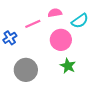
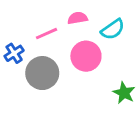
green star: (68, 66) -> (124, 93), moved
gray circle: (26, 70) -> (42, 73), moved

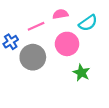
green star: (124, 93) -> (81, 73), moved

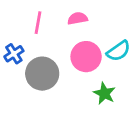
cyan semicircle: (88, 23) -> (119, 51), moved
pink line: (36, 26) -> (38, 23), moved, turned -56

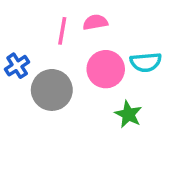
pink line: (38, 23) -> (62, 31), moved
cyan semicircle: (119, 51) -> (146, 62), turned 30

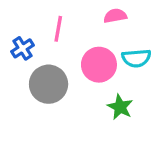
pink semicircle: (95, 22) -> (115, 16), moved
blue cross: (17, 66) -> (22, 48), moved

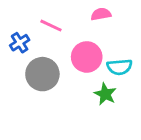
pink line: (58, 29) -> (51, 26), turned -75
cyan semicircle: (136, 58) -> (120, 67), moved

